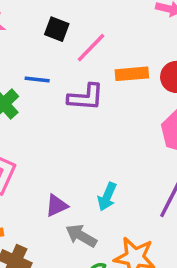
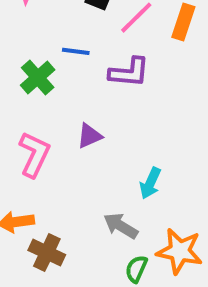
orange rectangle: (132, 74) -> (183, 22), moved, turned -68
purple triangle: (57, 206) -> (90, 136), moved

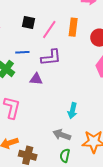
purple triangle: (90, 136) -> (36, 79), moved, turned 40
green semicircle: (136, 269) -> (65, 156), moved

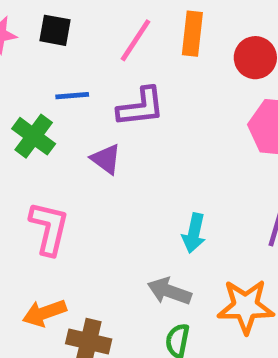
black square: (28, 23) -> (55, 30), moved
purple triangle: (36, 79) -> (106, 159), turned 32

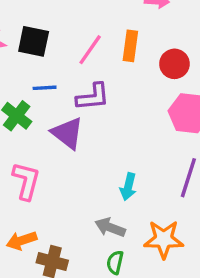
black square: (55, 30) -> (34, 41), size x1.4
purple triangle: (106, 159) -> (67, 133), size x1.5

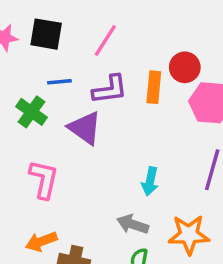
orange rectangle: (130, 46) -> (154, 87), moved
red circle: (174, 64) -> (185, 67), moved

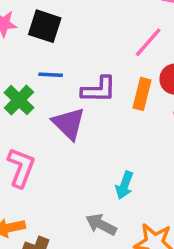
pink line: (105, 40) -> (148, 42), moved

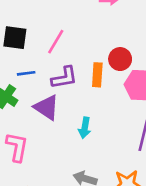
pink line: (148, 42) -> (56, 42), moved
cyan arrow: (124, 185) -> (85, 128), moved

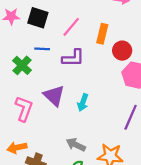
orange rectangle: (97, 75) -> (102, 34), moved
purple triangle: (46, 107) -> (54, 96), moved

